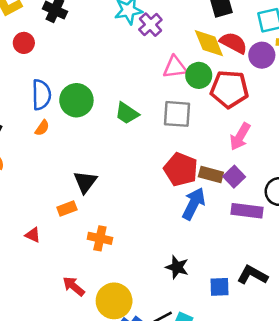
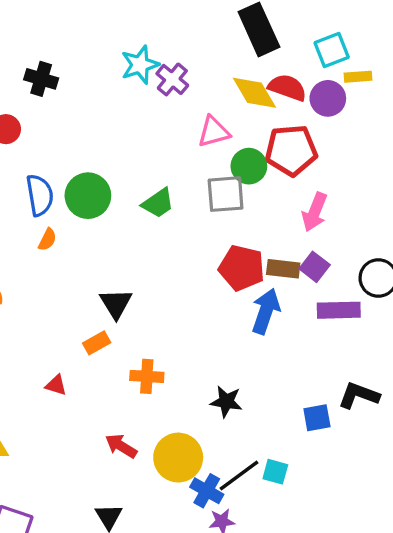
green circle: (199, 75) -> (249, 166), moved
green trapezoid: (127, 113) -> (158, 203), turned -60
black star: (177, 267) -> (226, 402), moved

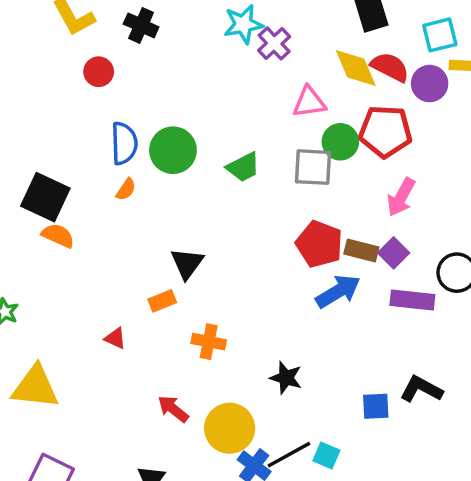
blue arrow: (266, 311) -> (338, 291), turned 33

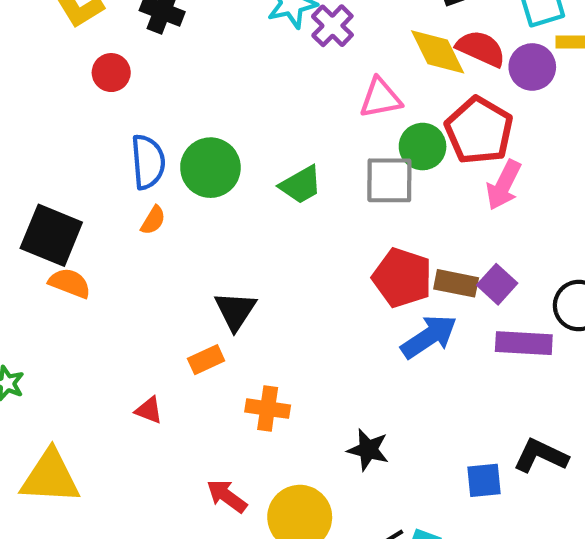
red pentagon: (385, 131) -> (479, 131), turned 30
pink arrow: (401, 197) -> (504, 185), moved

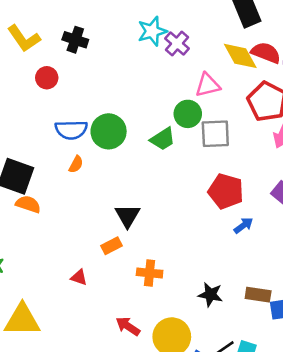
green circle: (423, 147) -> (188, 114), moved
blue semicircle: (148, 162) -> (71, 130), turned 96
brown rectangle: (456, 283) -> (258, 295), moved
blue arrow: (429, 337) -> (243, 226), size x0.6

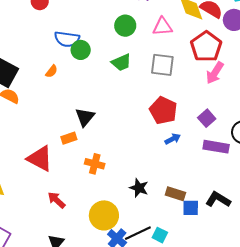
green circle: (188, 114) -> (125, 26), moved
blue semicircle: (71, 130) -> (67, 39), moved
green circle: (109, 131) -> (81, 50), size x0.7
red triangle: (79, 277) -> (40, 159), size x2.0
red arrow: (128, 326) -> (57, 200), moved

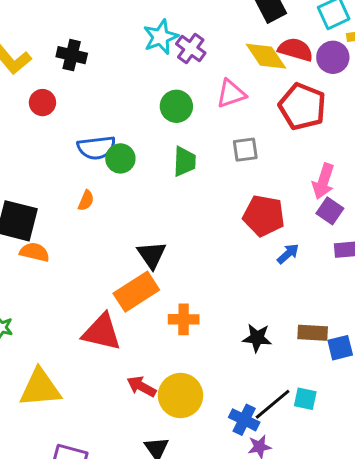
green trapezoid: (121, 62) -> (184, 161), turned -50
gray square: (162, 65) -> (245, 150), size x0.7
pink arrow: (215, 73) -> (323, 181), moved
orange rectangle: (69, 138) -> (136, 292), size x1.8
yellow circle: (104, 215) -> (181, 395), moved

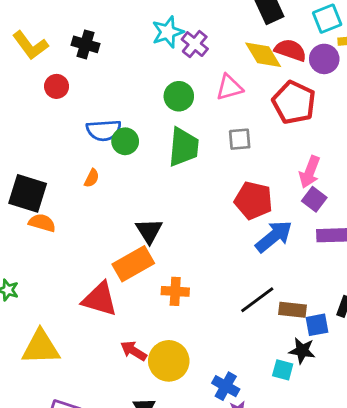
green trapezoid: (184, 161) -> (184, 147), size x1.4
blue arrow: (288, 254) -> (274, 236), size x1.8
black star: (257, 338) -> (302, 351), moved
black line: (273, 404) -> (257, 300), moved

